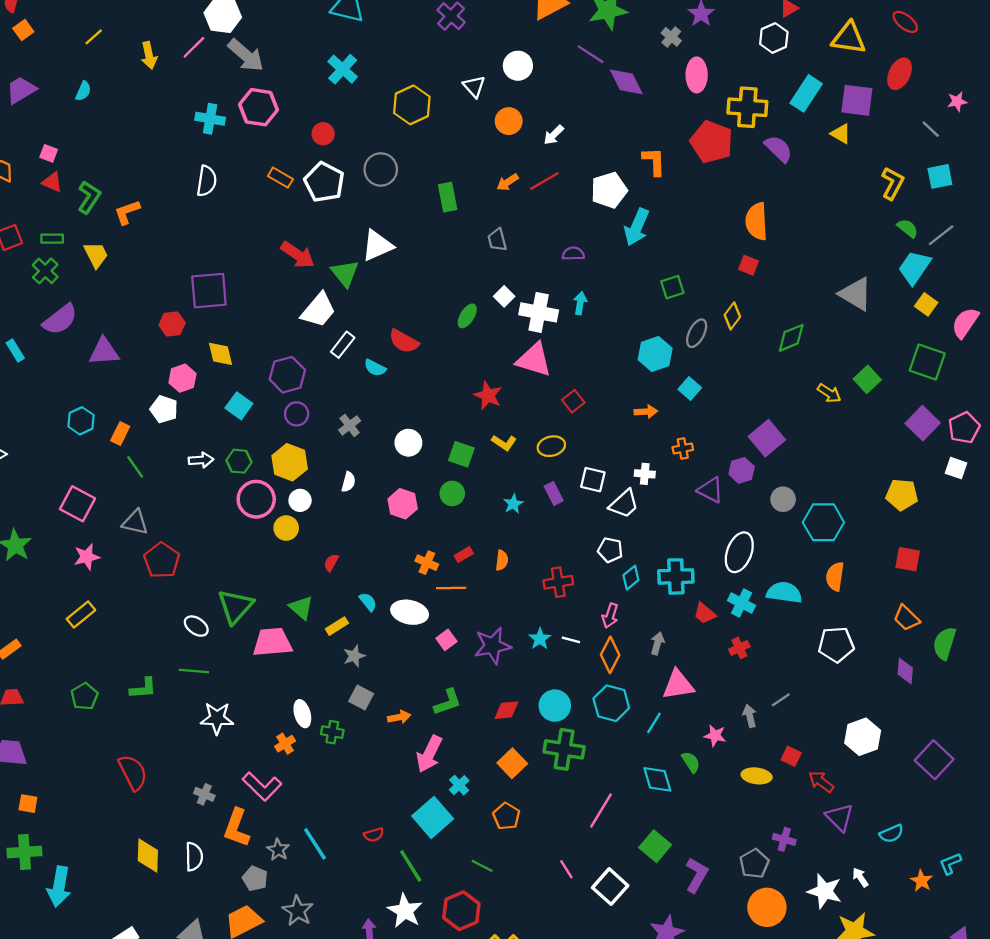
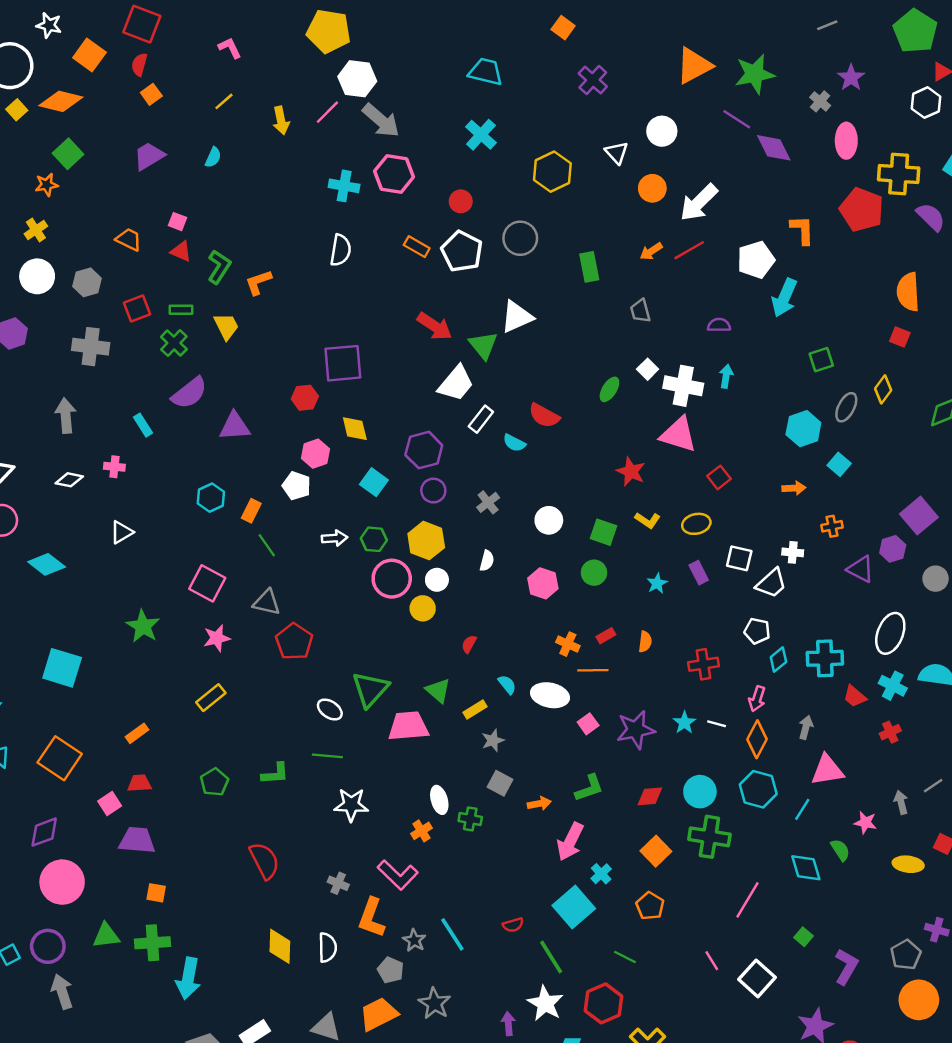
white arrow: (554, 135) -> (699, 203), size x1.8
green square: (655, 846) -> (803, 937), size x0.6

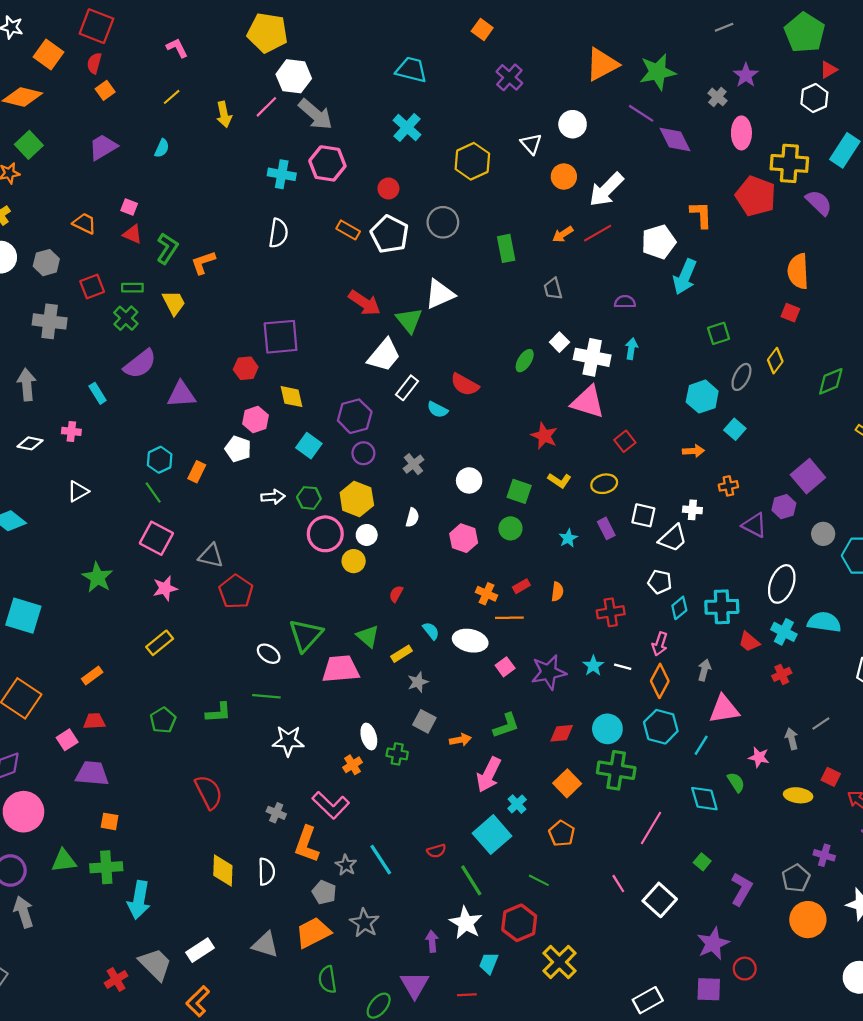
green line: (267, 545) -> (153, 492), moved

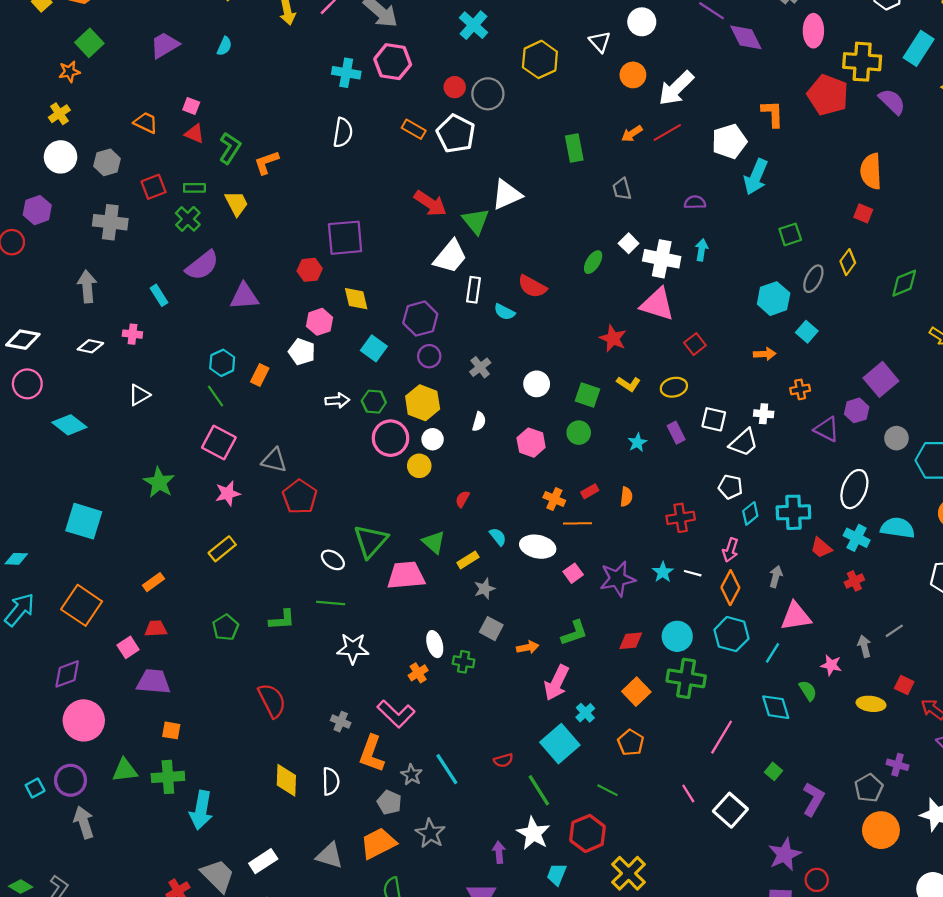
gray circle: (443, 222) -> (488, 94), moved
white rectangle: (407, 388) -> (474, 290), turned -30

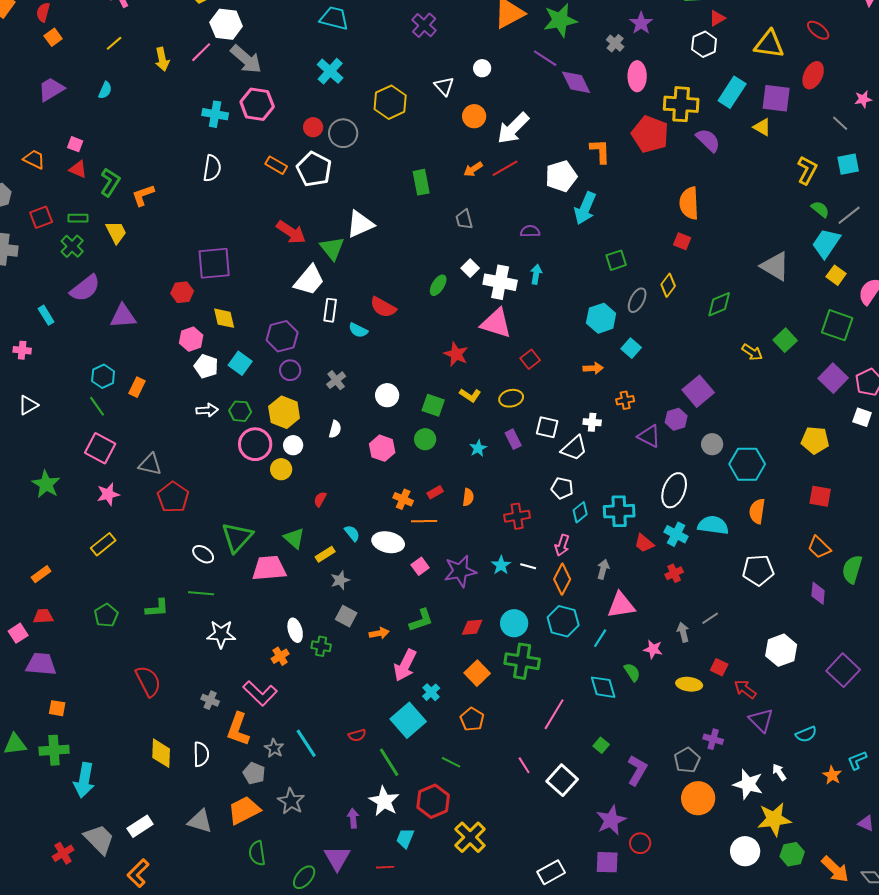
white circle: (642, 22) -> (482, 68), size x0.7
white pentagon: (302, 352) -> (206, 366), moved

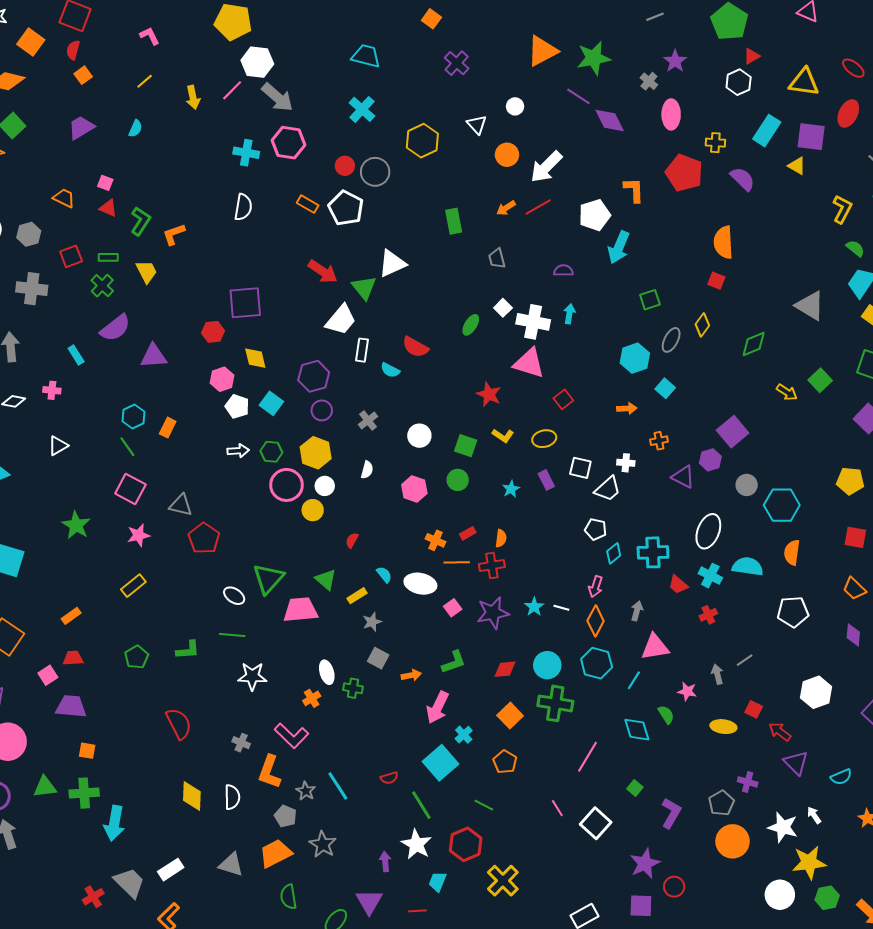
yellow cross: (681, 104) -> (715, 143), size x0.6
red cross: (517, 516) -> (492, 565), moved

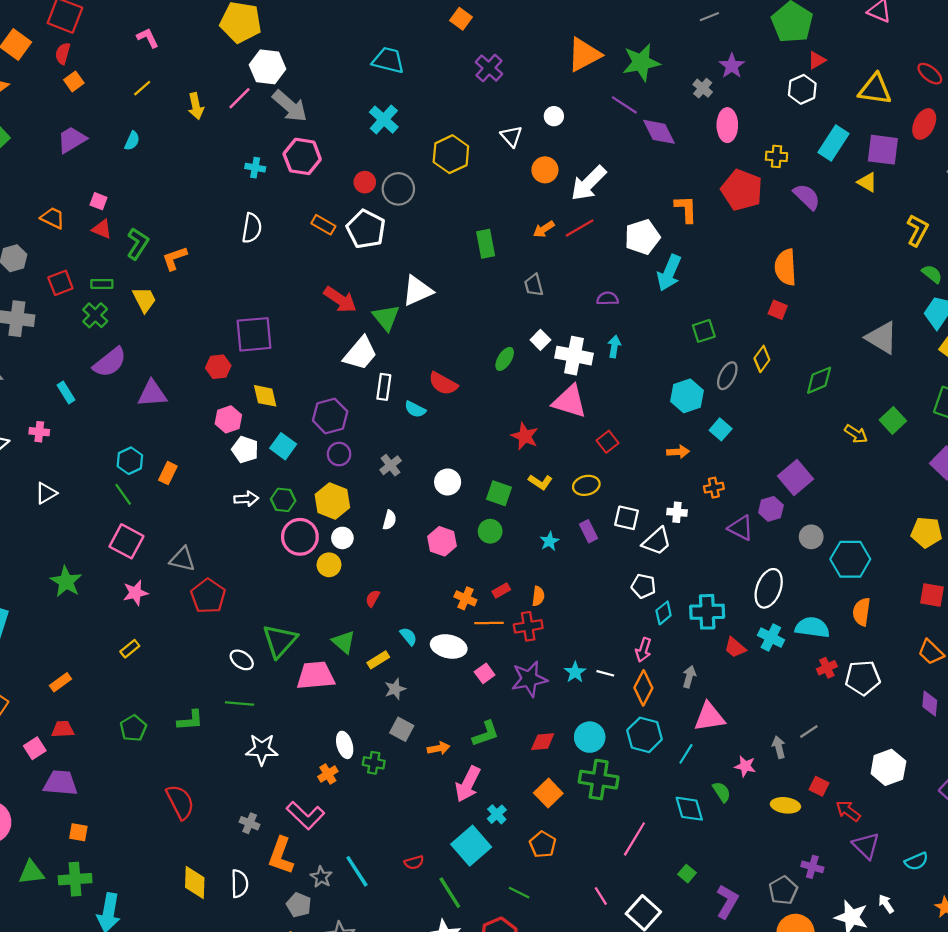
cyan cross: (246, 153) -> (255, 168), size x0.7
yellow rectangle: (133, 586) -> (130, 649), size x0.7
red cross: (708, 615) -> (827, 668), moved

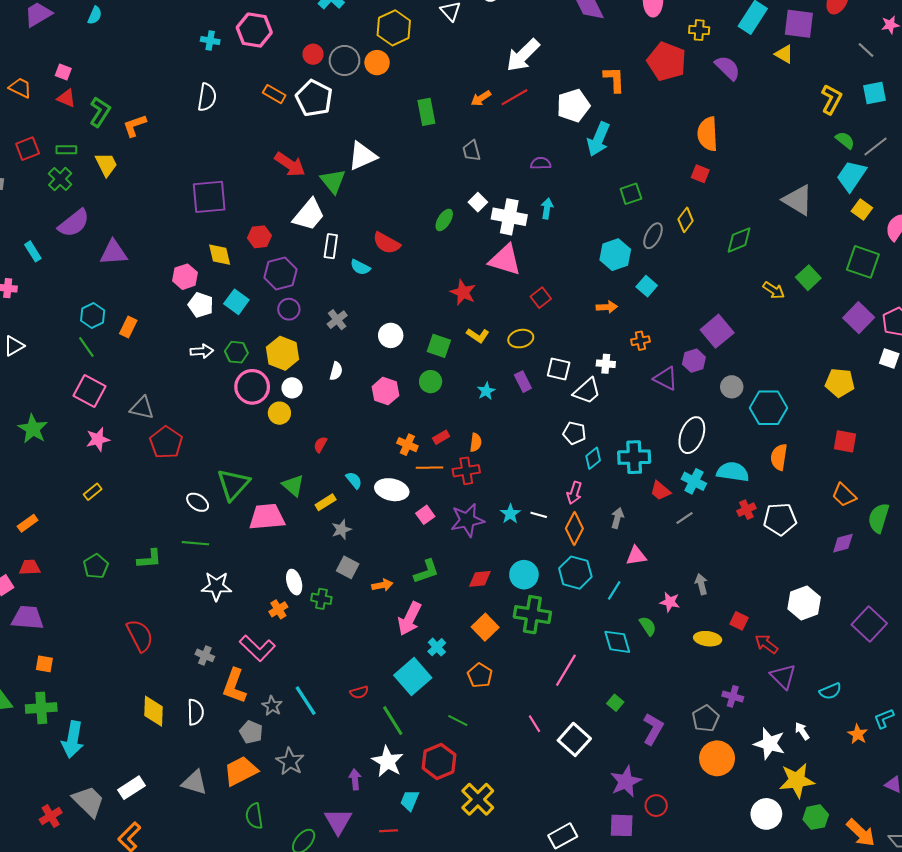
orange circle: (545, 170) -> (377, 63), moved
red hexagon: (218, 367) -> (259, 237), moved
purple diamond: (930, 704) -> (843, 543), turned 70
pink triangle: (709, 717) -> (636, 556), size x0.7
gray line: (809, 731) -> (685, 518), moved

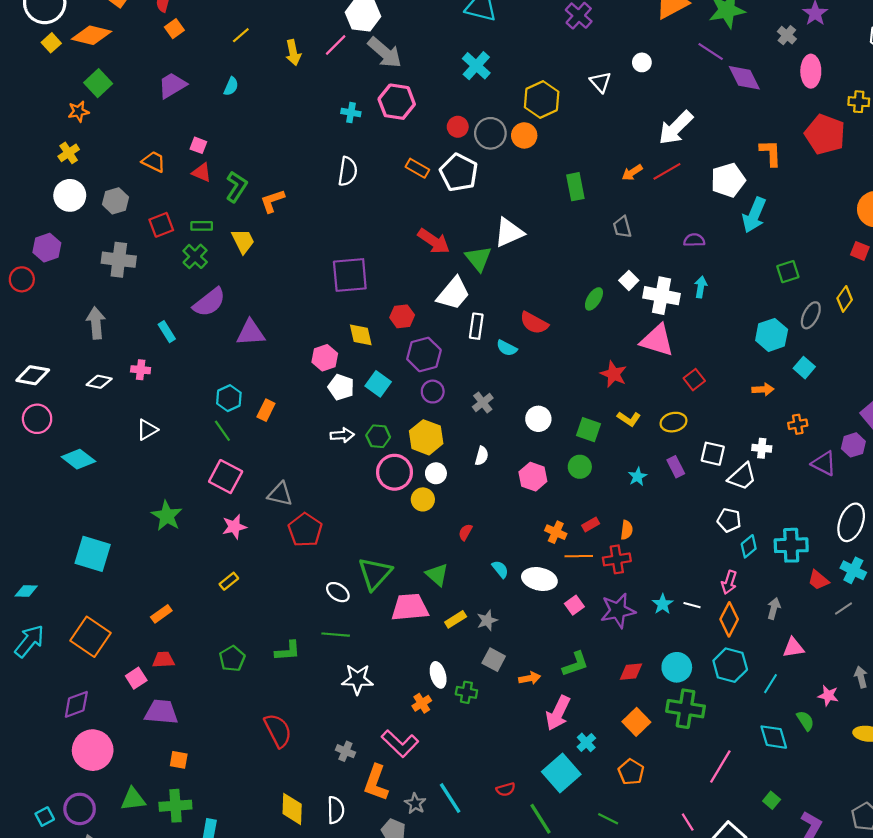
yellow rectangle: (326, 502) -> (456, 619), moved

